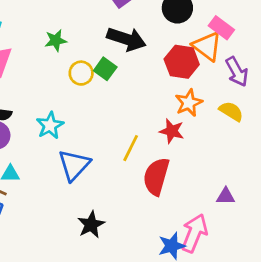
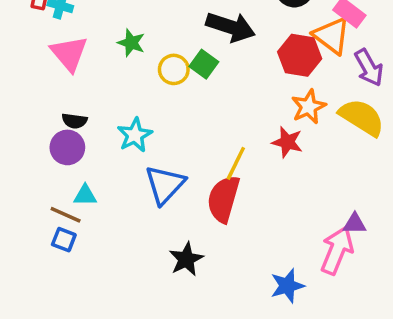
green star: (56, 40) -> (131, 43), moved, turned 30
yellow semicircle: (231, 111) -> (362, 117), size x1.5
red semicircle: (156, 176) -> (223, 199), moved
pink arrow: (194, 233) -> (337, 250), moved

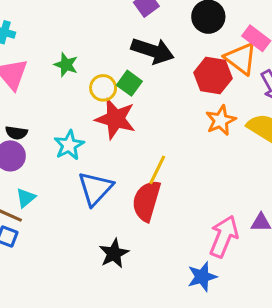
red star: (287, 142) -> (115, 119), moved, size x1.5
cyan triangle: (85, 195) -> (26, 198), turned -40
pink arrow: (337, 250) -> (224, 236), moved

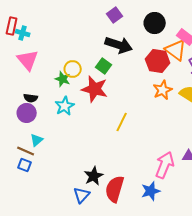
green star: (66, 65) -> (63, 79), moved
yellow circle: (103, 88) -> (73, 69), moved
blue triangle: (95, 188) -> (82, 195), moved, size x0.7
red semicircle: (146, 201) -> (115, 189), moved

